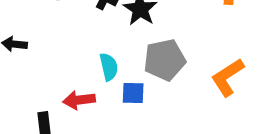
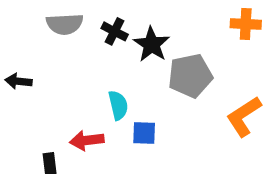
gray pentagon: (165, 60) -> (190, 76), moved

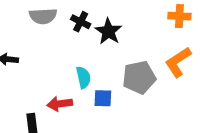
gray pentagon: (190, 76) -> (139, 77), moved
orange L-shape: (244, 116) -> (178, 62), moved

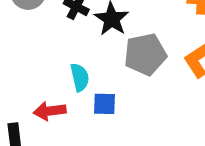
gray pentagon: (139, 77) -> (145, 54), moved

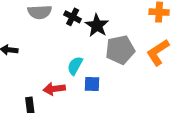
cyan semicircle: (80, 77) -> (75, 66), turned -138

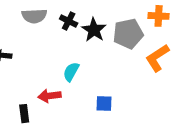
gray pentagon: (120, 50) -> (128, 34), moved
blue square: (92, 84) -> (104, 103), moved

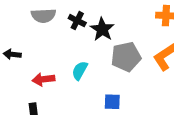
gray pentagon: (128, 34) -> (126, 57), moved
red arrow: (50, 96) -> (43, 79), moved

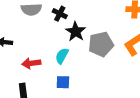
black star: (102, 29) -> (76, 32), moved
blue square: (112, 102) -> (63, 82), moved

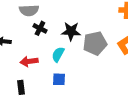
black cross: (60, 14) -> (40, 28), moved
black star: (76, 32) -> (71, 31), turned -30

